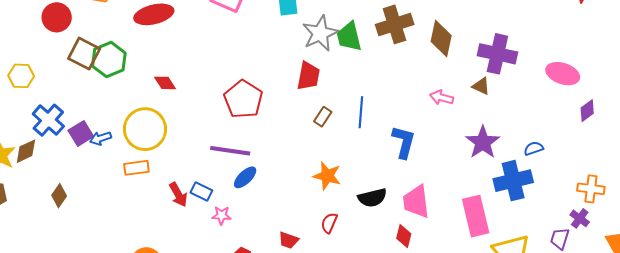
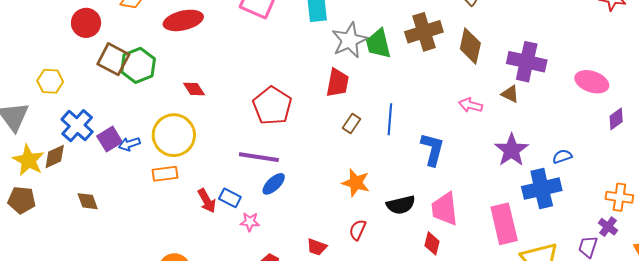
brown diamond: (59, 196) -> (88, 201), turned -55

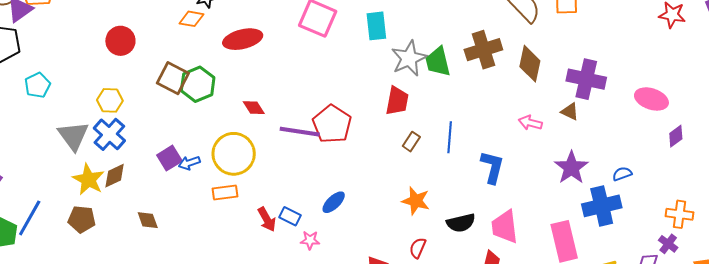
red circle: (86, 23) -> (120, 41), moved
blue cross: (77, 126) -> (109, 134), moved
purple line: (259, 157) -> (300, 132), moved

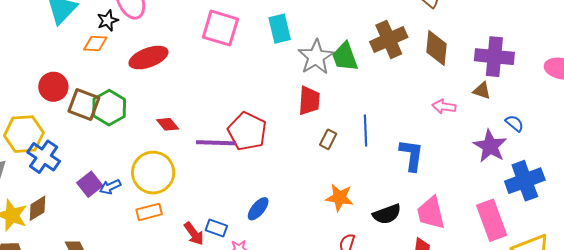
red circle: (120, 41) -> (53, 87), moved
yellow hexagon: (110, 100) -> (24, 134), size x1.5
blue cross: (109, 134) -> (44, 157), moved
blue semicircle: (622, 174) -> (514, 123), moved, turned 66

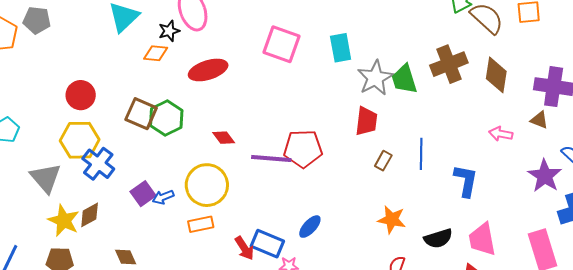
red circle: (53, 87) -> (81, 95), moved
red pentagon: (247, 131) -> (303, 149), turned -30
blue rectangle: (216, 228) -> (267, 244), size x1.5

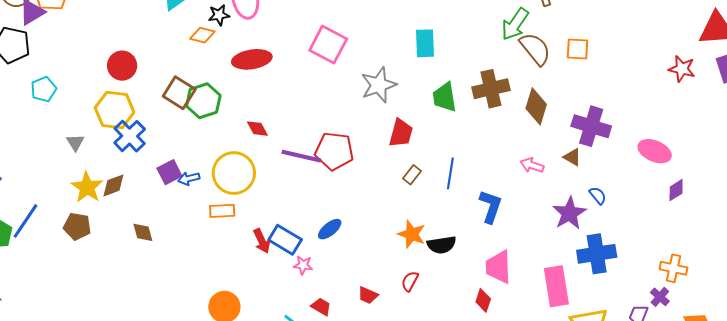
cyan rectangle: (341, 48) -> (425, 43), moved
gray star: (375, 78) -> (379, 85), moved
gray triangle: (46, 178) -> (75, 142), size x0.6
black semicircle: (438, 238) -> (442, 245), moved

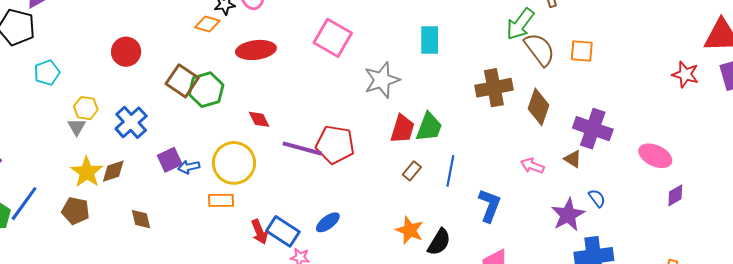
green trapezoid: (445, 97) -> (429, 127), moved, turned -152
yellow hexagon: (115, 110) -> (86, 108), moved, size x0.6
black semicircle: (442, 245) -> (439, 242), turned -52

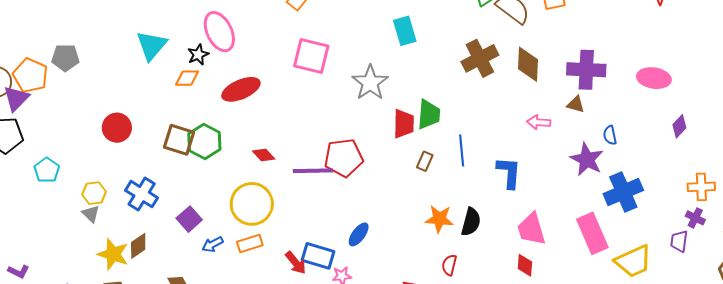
blue arrow: (189, 167) -> (213, 244), moved
purple diamond: (675, 195) -> (679, 126), moved
blue semicircle: (597, 198) -> (610, 135), turned -138

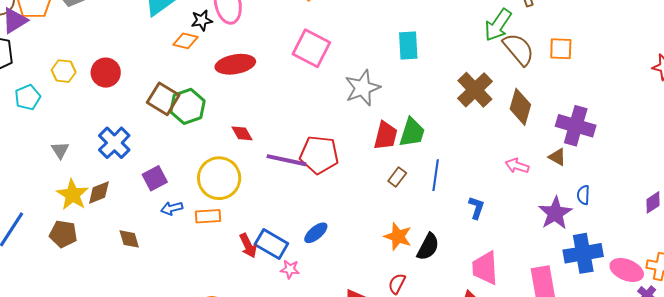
brown cross: (480, 58) -> (475, 90), turned -30
pink ellipse: (654, 78) -> (627, 270), moved
blue L-shape: (509, 173) -> (476, 208), size x0.7
yellow hexagon: (94, 193) -> (64, 71), moved

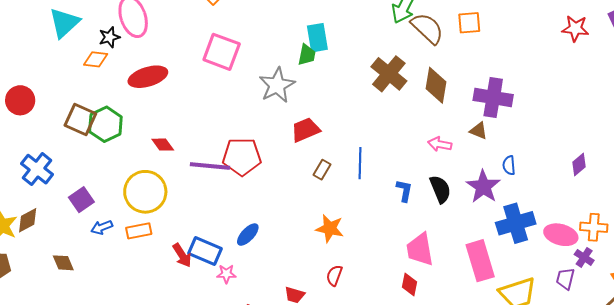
green trapezoid: (412, 132) -> (307, 55), moved, size x0.7
red trapezoid: (386, 136) -> (306, 130), turned -120
black semicircle: (428, 247) -> (440, 189), moved, turned -44

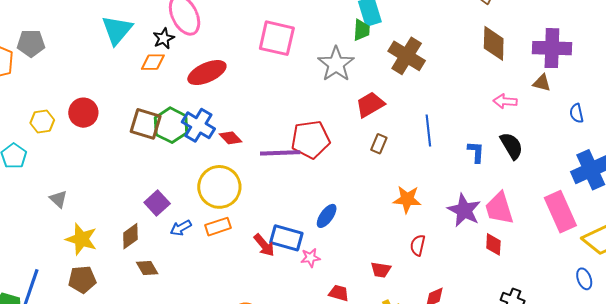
brown cross: (389, 74) -> (407, 56), moved
blue cross: (37, 169) -> (198, 125), moved
brown rectangle: (322, 170) -> (379, 144), moved
purple star: (483, 187) -> (464, 210), moved
brown diamond: (28, 220) -> (130, 236), moved

